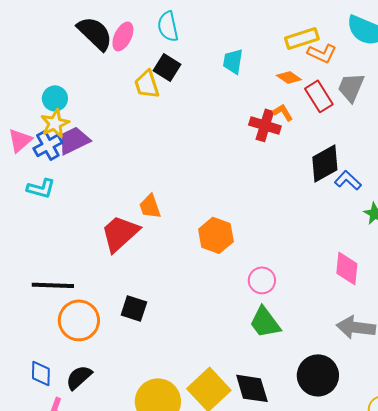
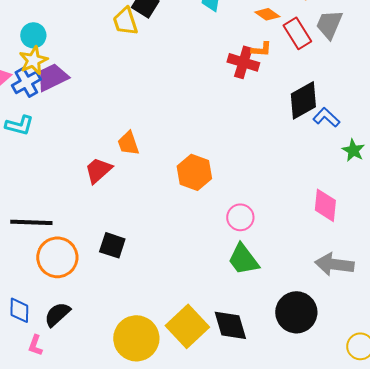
orange L-shape: (283, 112) -> (261, 49), turned 125
red trapezoid: (120, 233) -> (98, 170), size x0.7

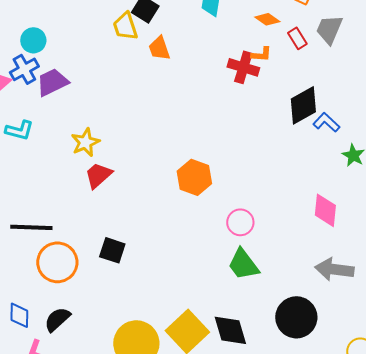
red rectangle: (297, 33) -> (297, 38), size x0.7
yellow star: (33, 60) -> (85, 142), moved
blue cross: (26, 82) -> (24, 69), moved
orange trapezoid: (128, 143) -> (159, 48), moved

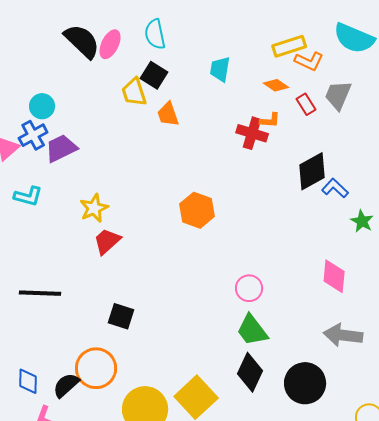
orange hexagon: (194, 177) -> (197, 210), moved
orange circle: (57, 262) -> (96, 368), moved
black diamond: (230, 330) -> (250, 372), moved, turned 42

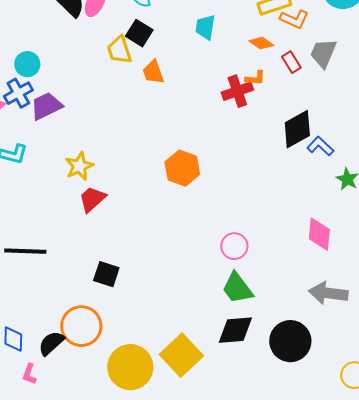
red cross: (252, 133) -> (237, 91), turned -36
black diamond: (250, 372) -> (235, 330), turned 60

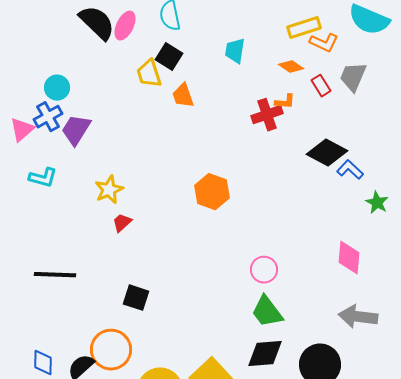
purple trapezoid: (46, 106) -> (76, 130), turned -32
black diamond: (297, 129) -> (327, 153), turned 57
red trapezoid: (92, 199) -> (122, 223), size x0.7

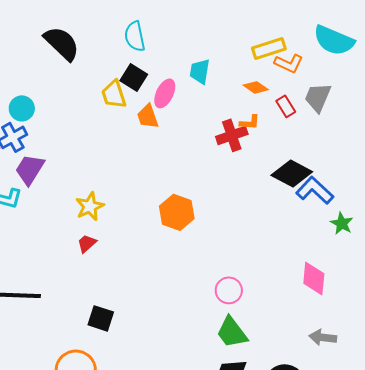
pink ellipse: (125, 26) -> (165, 93), moved
purple trapezoid: (76, 130) -> (30, 169), moved
blue L-shape: (350, 170) -> (315, 190), size x1.4
yellow star: (109, 190) -> (90, 206), moved
gray arrow: (358, 317) -> (323, 337), size x0.7

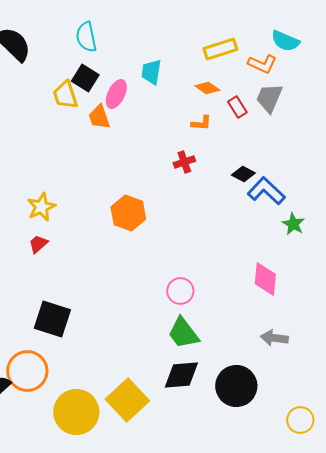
cyan semicircle: (334, 40) -> (285, 41), size x0.7
orange L-shape: (289, 63) -> (262, 64), moved
red cross: (232, 135) -> (184, 162), moved, size x0.7
black diamond: (292, 173) -> (243, 174), size x0.6
black square: (101, 318) -> (52, 319), size x1.4

